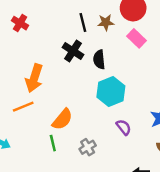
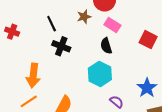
black line: (83, 22) -> (52, 24), moved
black semicircle: (99, 60) -> (106, 46), moved

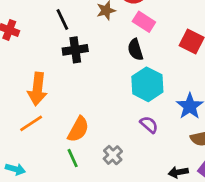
black cross: (61, 46) -> (75, 50), turned -30
cyan hexagon: (100, 74) -> (147, 84), moved

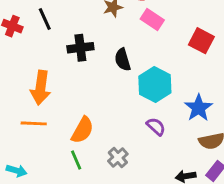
black line: (62, 19) -> (45, 19), moved
black semicircle: (135, 50) -> (123, 60), moved
orange line: (31, 123) -> (34, 123), turned 35

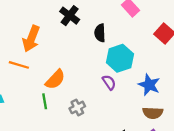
black cross: (80, 48) -> (70, 16), turned 30
blue star: (198, 108) -> (149, 85), turned -30
purple semicircle: (156, 126) -> (109, 82), moved

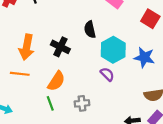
black cross: (70, 16) -> (60, 47), moved
blue star: (149, 85) -> (144, 57), moved
gray cross: (77, 107) -> (82, 103), turned 32

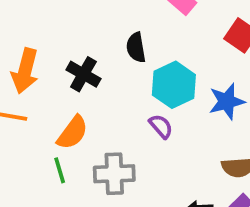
blue star: (144, 57) -> (227, 101), turned -30
gray cross: (82, 103) -> (114, 174), size x1.5

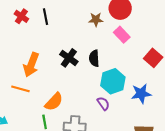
black cross: (83, 74) -> (69, 58), moved

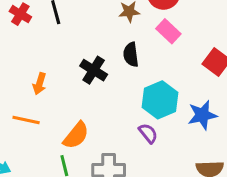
black semicircle: (94, 58) -> (131, 55), moved
orange arrow: (31, 65) -> (40, 84), size x0.6

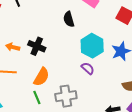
black cross: (94, 70) -> (37, 46), moved
orange arrow: (40, 84) -> (13, 47), turned 96

